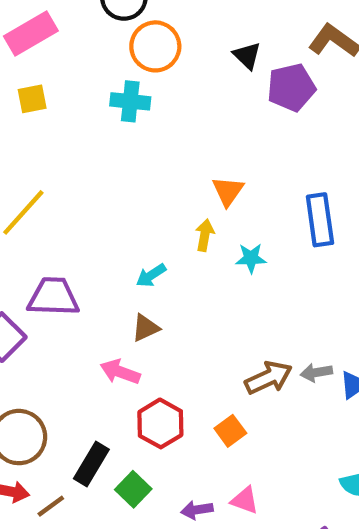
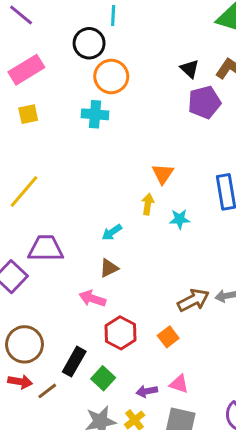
black triangle: (247, 56) -> (190, 69), moved

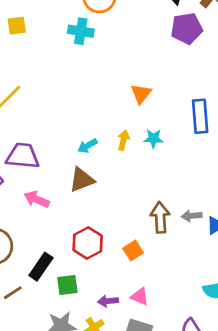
yellow arrow: (148, 204) -> (123, 140), moved
brown triangle: (109, 268) -> (82, 180), size x1.4
pink arrow: (92, 298) -> (37, 199), moved
brown arrow: (193, 300) -> (160, 217), turned -72
green square: (103, 378) -> (67, 285), turned 35

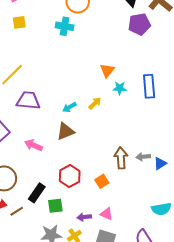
cyan star: (153, 139) -> (120, 88), moved
yellow arrow: (123, 140) -> (95, 103), turned 32
purple trapezoid: (23, 156) -> (28, 101), moved

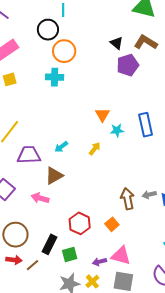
cyan arrow: (69, 107) -> (61, 147), moved
brown triangle: (65, 131) -> (54, 176), moved
pink triangle: (107, 214) -> (121, 256), size x1.5

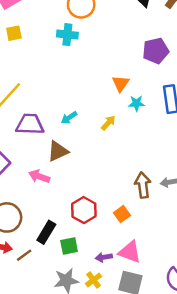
purple pentagon: (128, 65) -> (156, 51), moved

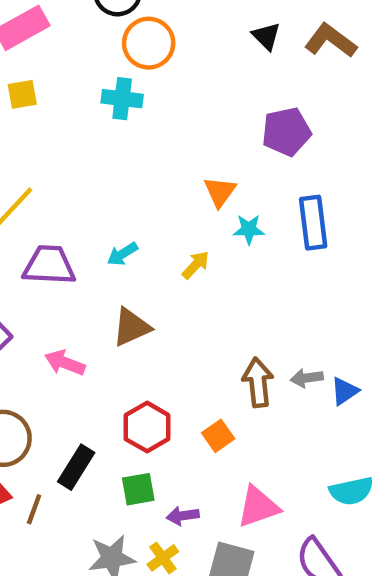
brown triangle: (58, 151) -> (131, 327), moved
green square: (69, 246) -> (138, 489), moved
pink triangle: (130, 252) -> (258, 507), moved, turned -40
brown line: (24, 255) -> (34, 509), turned -35

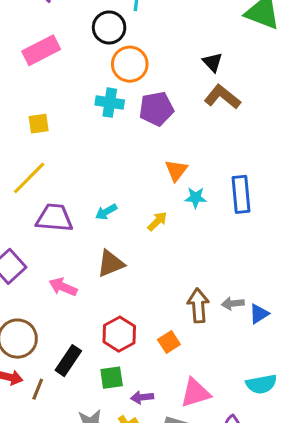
brown L-shape: (331, 41) -> (222, 97), moved
yellow square: (22, 94) -> (39, 124), moved
purple pentagon: (286, 132) -> (156, 109), moved

